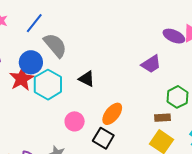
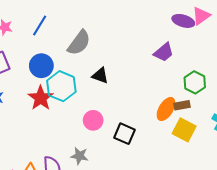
gray semicircle: (55, 45) -> (79, 43), moved, turned 84
red star: (22, 79) -> (41, 98), moved
orange ellipse: (112, 114) -> (166, 109), moved

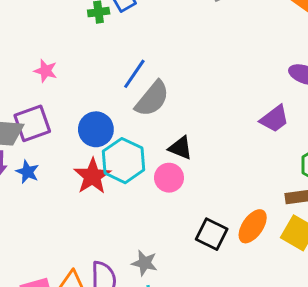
blue line: (40, 25) -> (134, 74), moved
orange ellipse: (166, 109) -> (253, 226), moved
pink circle: (93, 120) -> (169, 178), moved

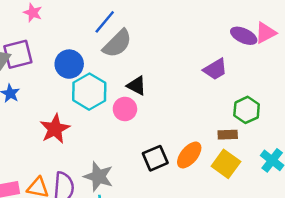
red star: (92, 176) -> (55, 129), moved
black square: (212, 234) -> (155, 158), turned 35
gray star: (145, 263) -> (98, 177), size x1.4

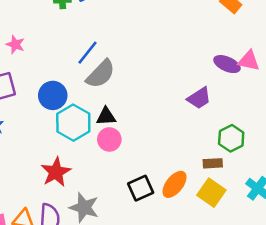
pink triangle: (266, 33) -> (249, 61), turned 40
black triangle: (137, 86) -> (106, 116), moved, turned -30
red star: (55, 129) -> (56, 172), moved

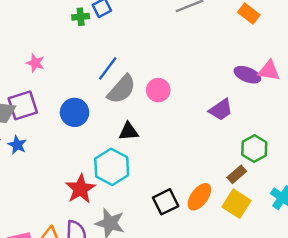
cyan hexagon: (73, 123) -> (112, 167), moved
pink circle: (109, 139) -> (158, 90), moved
brown rectangle: (213, 163) -> (237, 174), turned -36

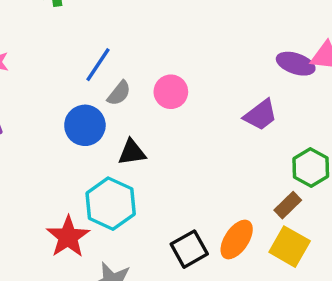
gray semicircle: (122, 89) -> (119, 93), size x0.6
blue circle: (75, 112) -> (85, 125), moved

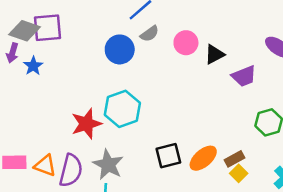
black triangle: (132, 152) -> (214, 54), moved, turned -35
brown rectangle: (288, 205) -> (234, 159), moved
yellow square: (290, 247) -> (239, 173), size x0.6

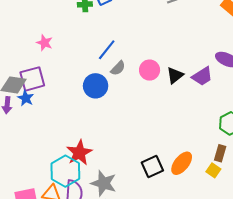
blue star: (33, 66) -> (26, 98), moved
purple trapezoid: (244, 76) -> (202, 76), moved
cyan hexagon: (122, 109) -> (65, 171), moved
brown rectangle: (234, 159) -> (220, 153), moved, turned -35

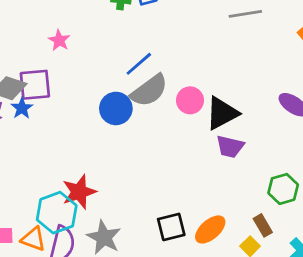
gray semicircle: (118, 68) -> (149, 91), size x1.8
black triangle: (175, 75) -> (222, 113), size x1.5
purple trapezoid: (202, 76) -> (230, 147), moved, turned 35
brown rectangle: (220, 153) -> (263, 225), turned -56

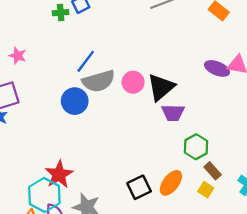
gray semicircle: (149, 91) -> (99, 81), turned 32
green hexagon: (283, 189) -> (196, 147), moved

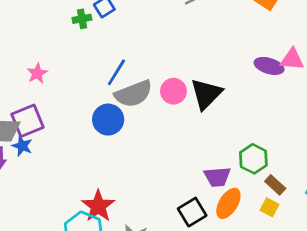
pink star: (18, 56) -> (37, 73), turned 30
purple trapezoid: (173, 113) -> (217, 177), moved

